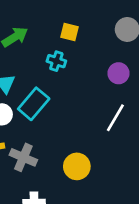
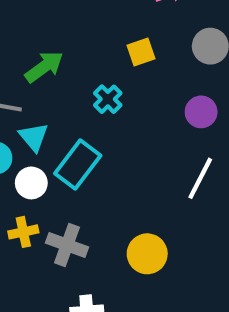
yellow square: (70, 32) -> (141, 52), moved, turned -30
cyan cross: (56, 61) -> (108, 99), turned 30

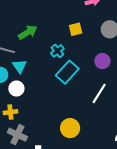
cyan rectangle: (78, 164) -> (67, 72), moved
gray cross: (67, 245) -> (17, 135), moved

